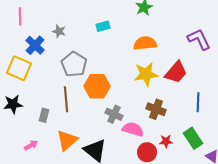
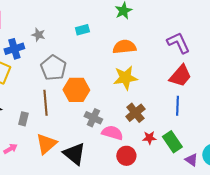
blue cross: (35, 45) -> (14, 49), turned 30
red trapezoid: (176, 72) -> (180, 76), moved
brown cross: (156, 109) -> (135, 113), turned 30
red star: (166, 141) -> (149, 138), moved

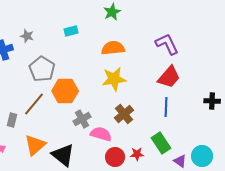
brown line: (45, 103) -> (34, 104), turned 45
gray cross: (93, 118) -> (82, 119), turned 36
red star: (149, 138) -> (137, 154), moved

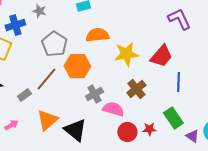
orange semicircle: (113, 48) -> (97, 35), moved
red trapezoid: (169, 77) -> (161, 56), moved
gray rectangle: (12, 120) -> (24, 95), turned 40

